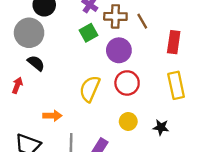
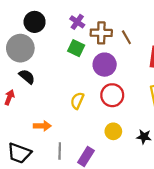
green square: (89, 33) -> (76, 48), turned -35
yellow semicircle: (90, 89) -> (77, 101), size x0.7

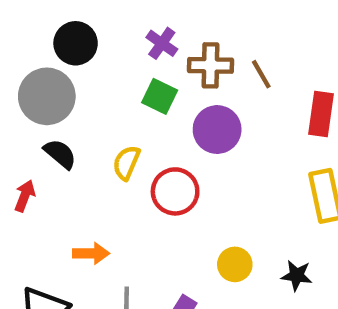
red circle: (112, 95) -> (175, 191), moved
yellow semicircle: (77, 101) -> (126, 163), moved

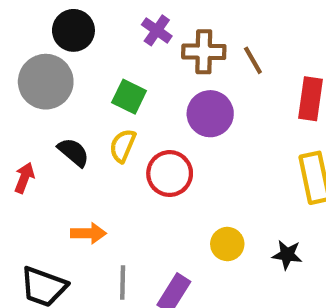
green square: (160, 96) -> (129, 97), moved
black semicircle: (60, 154) -> (73, 152), moved

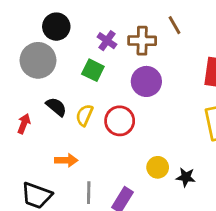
purple cross: (157, 30) -> (107, 41), moved
brown line: (253, 60) -> (175, 25), moved
yellow semicircle: (123, 146) -> (84, 115), moved
black star: (287, 255) -> (186, 177), moved

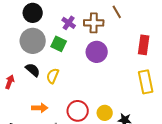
gray circle: (38, 60) -> (33, 41), moved
red circle: (120, 121) -> (78, 111), moved

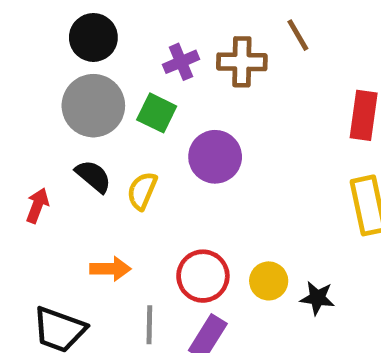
purple cross: (69, 23) -> (181, 62), turned 32
purple circle: (97, 52) -> (215, 157), moved

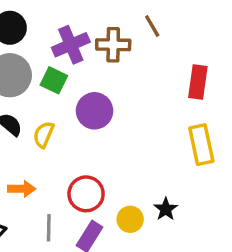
purple cross: (181, 62) -> (71, 45), size x1.5
yellow circle: (269, 281) -> (130, 219), moved
black star: (317, 298) -> (166, 209), turned 30

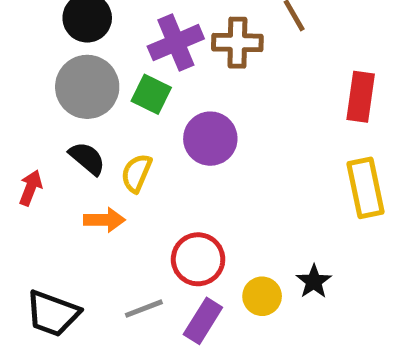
orange arrow: (22, 189) -> (104, 220), moved
gray line: (49, 228) -> (144, 309), turned 68

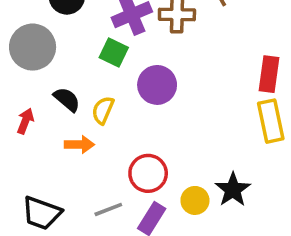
gray circle: (87, 87) -> (33, 47), moved
red rectangle: (361, 97) -> (269, 74), moved
black star: (314, 281) -> (233, 190), size x1.4

